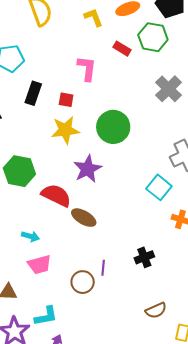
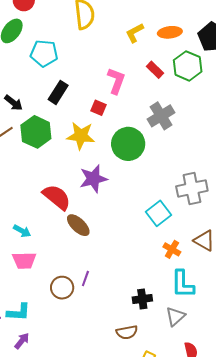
yellow L-shape: (93, 17) -> (134, 33), turned -110
gray cross: (169, 89) -> (161, 116), moved
red square: (66, 100) -> (99, 108), moved
green hexagon: (19, 171) -> (36, 132), moved
black cross: (144, 257) -> (142, 299), moved

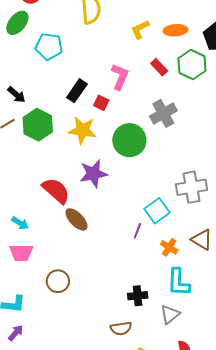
black rectangle: (58, 92) -> (77, 91), moved
purple line: (85, 279) -> (137, 231), moved

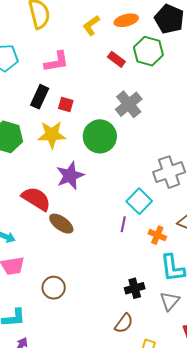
pink L-shape: (120, 77) -> (56, 62), moved, turned 68
brown semicircle: (121, 328) -> (124, 323), turned -35

